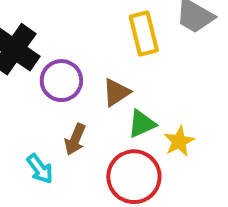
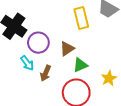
yellow star: (179, 141) -> (109, 78), moved
cyan arrow: (40, 169) -> (27, 63), moved

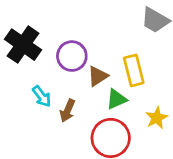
yellow rectangle: (81, 18) -> (134, 70), moved
purple circle: (38, 43) -> (72, 56), moved

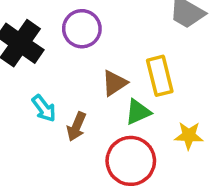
purple circle: (72, 56) -> (82, 29), moved
yellow star: (157, 118) -> (189, 136), turned 30

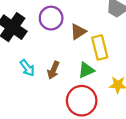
brown triangle: (114, 83) -> (78, 32), moved
brown arrow: (76, 127) -> (53, 70), moved

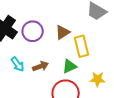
purple circle: (51, 18) -> (33, 31), moved
brown arrow: (53, 70) -> (41, 66), turned -133

